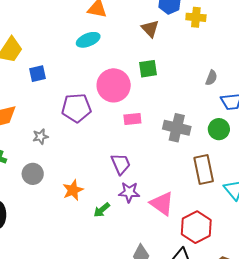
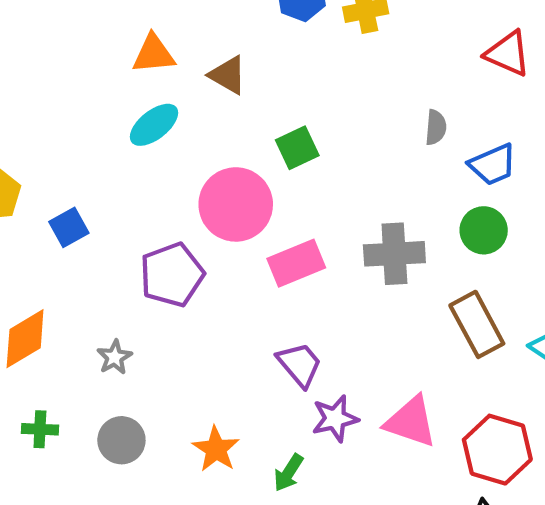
brown triangle: (150, 29) -> (228, 75), moved
pink rectangle: (132, 119) -> (296, 263), size x1.4

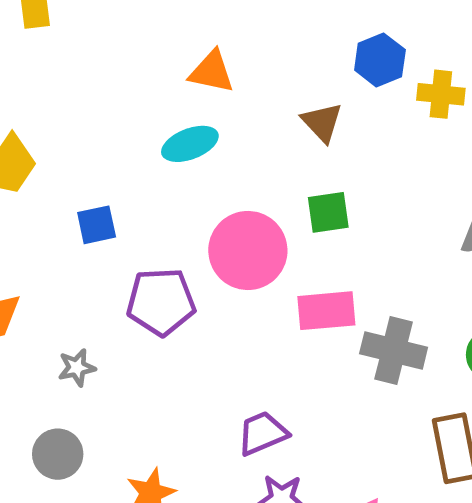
brown triangle: (228, 75) -> (322, 122), moved
blue square: (69, 227) -> (97, 225), moved
pink rectangle: (296, 263) -> (326, 311), moved
purple trapezoid: (300, 365) -> (262, 433), turned -90

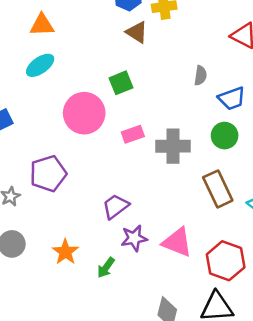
brown triangle: (322, 122) -> (137, 32), moved
purple pentagon: (161, 302) -> (48, 174), moved
pink rectangle: (326, 311) -> (133, 134), size x0.7

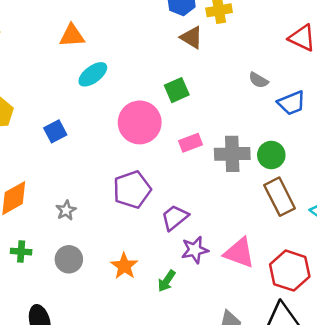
orange triangle: (42, 25) -> (72, 36), moved
gray semicircle: (200, 75) -> (258, 80), turned 114
green circle: (225, 136) -> (271, 155), moved
purple pentagon: (48, 174) -> (132, 190), moved

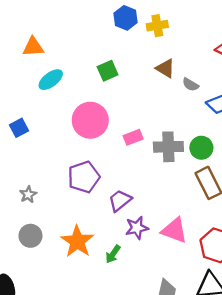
brown triangle: (192, 37) -> (165, 68), moved
green square: (177, 90) -> (108, 71), moved
orange star: (124, 266) -> (77, 241), size x1.4

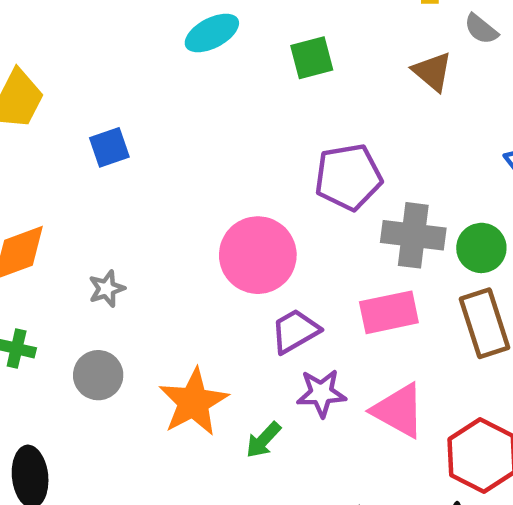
cyan ellipse: (51, 80) -> (212, 33), moved
gray semicircle: (191, 85) -> (481, 29), moved
pink circle: (90, 120) -> (258, 255), moved
pink rectangle: (133, 137) -> (389, 312), moved, size x1.4
purple pentagon: (84, 177) -> (348, 177), moved

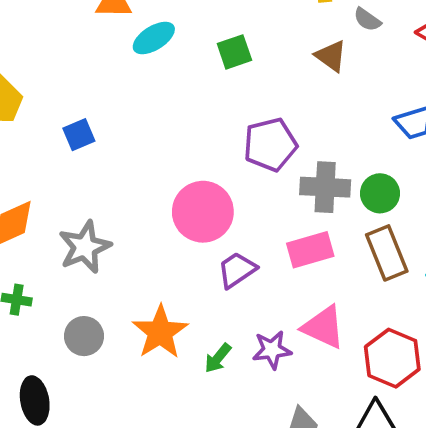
gray star: (107, 289) -> (85, 247), size x1.8
gray circle: (98, 375) -> (84, 336), moved
purple star: (321, 393) -> (272, 350), moved

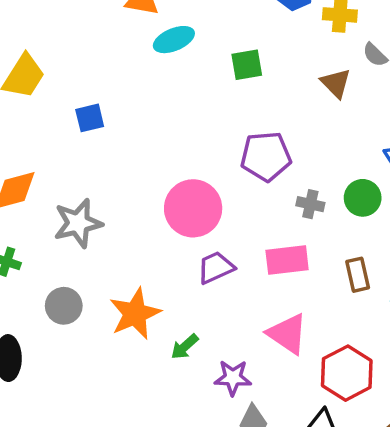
gray cross: (325, 187) -> (310, 204), size x0.6
green circle: (380, 193) -> (363, 198), moved
brown rectangle: (387, 253) -> (358, 275), size x0.7
purple star: (272, 350) -> (233, 378), moved

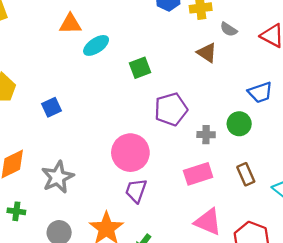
green square: (247, 65) -> (140, 68), moved
purple trapezoid: (216, 268) -> (136, 191), moved, turned -35

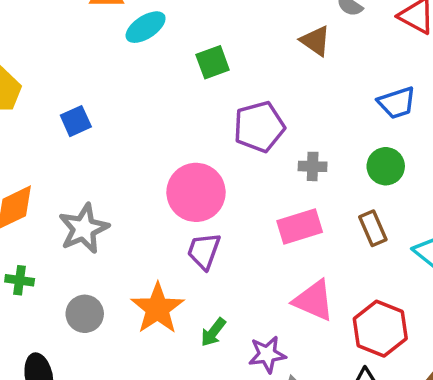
green circle: (239, 124) -> (386, 166), moved

